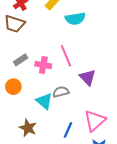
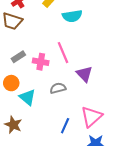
cyan triangle: (44, 101) -> (27, 97), moved
brown star: (28, 128) -> (13, 125), moved

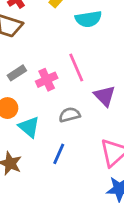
pink cross: (41, 62) -> (47, 80), turned -35
blue line: (65, 126) -> (59, 154), moved

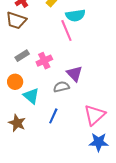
pink line: (76, 68) -> (66, 30), moved
purple triangle: (105, 96) -> (74, 74), moved

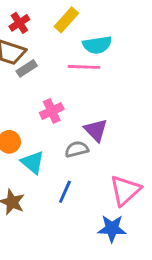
pink line: (66, 30) -> (84, 67), turned -65
gray rectangle: (22, 56) -> (27, 68), moved
blue star: (99, 142) -> (112, 228), moved

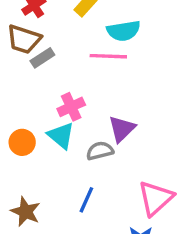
purple triangle: (96, 130) -> (122, 129), turned 30
cyan triangle: (33, 162) -> (61, 136), moved

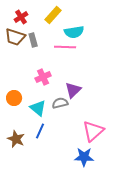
gray rectangle: (42, 58) -> (33, 40), moved, turned -72
cyan triangle: (61, 136) -> (38, 108), moved
blue line: (86, 200) -> (40, 131), moved

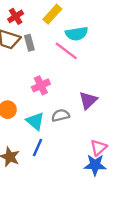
pink line: (65, 47) -> (66, 51), turned 35
purple triangle: (73, 90) -> (88, 100), moved
pink triangle: (93, 131) -> (98, 148), size x0.7
blue star: (84, 157) -> (95, 165), moved

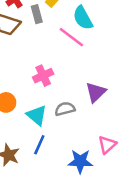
cyan semicircle: (77, 34) -> (83, 18), turned 70
gray rectangle: (29, 43) -> (37, 14), moved
blue star: (95, 165) -> (80, 161), moved

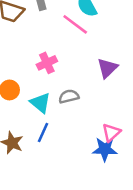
purple triangle: (96, 92) -> (107, 68), moved
blue star: (80, 161) -> (105, 149), moved

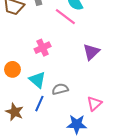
gray semicircle: (69, 96) -> (60, 89), moved
blue star: (105, 149) -> (77, 124), moved

